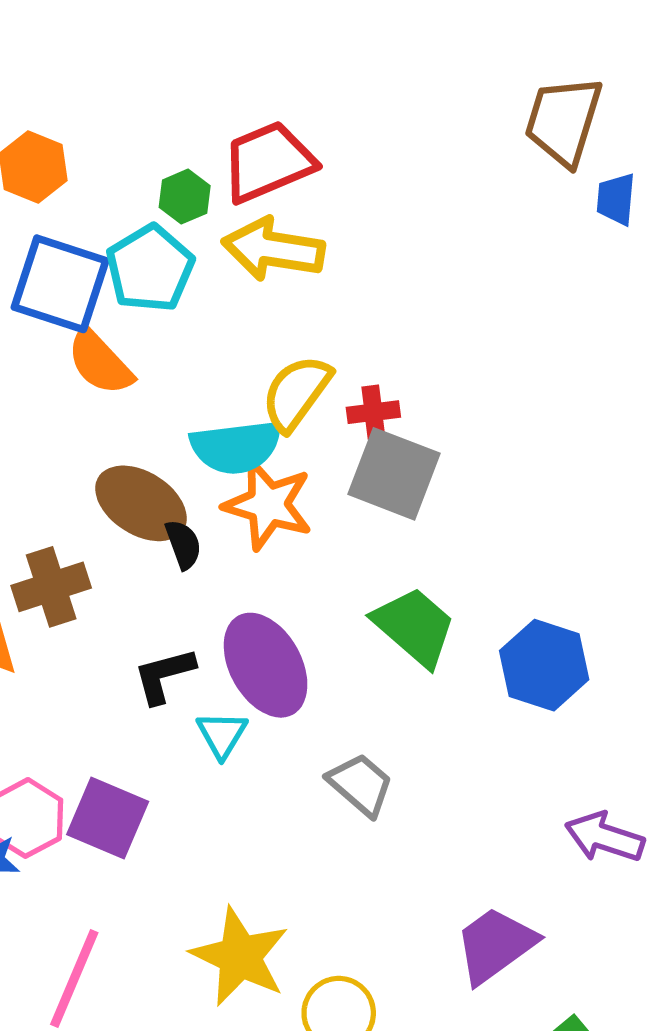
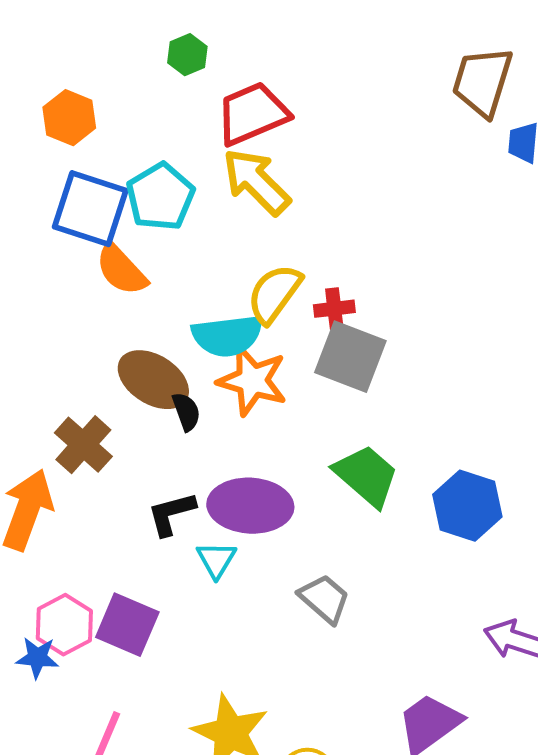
green hexagon: (185, 197) -> (187, 55), moved
yellow arrow: (273, 249) -> (256, 182), turned 36
brown cross: (51, 587) -> (83, 445), turned -30
purple ellipse: (266, 665) -> (250, 506), turned -58

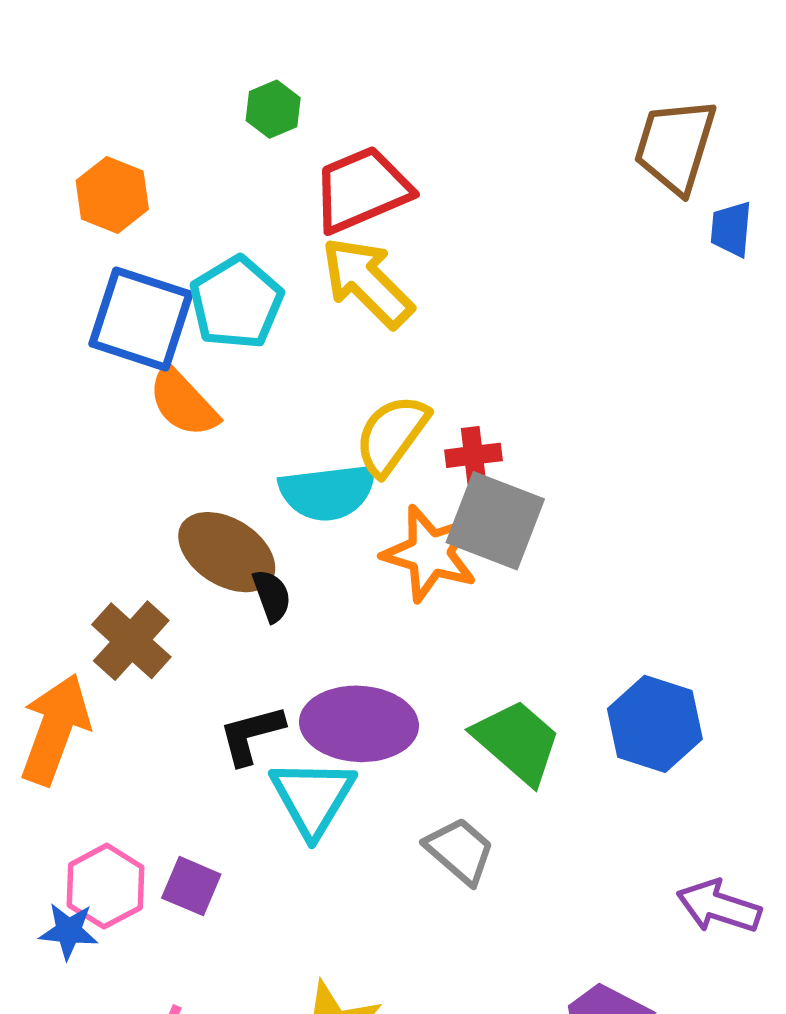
orange star: (252, 381) -> (430, 553), moved
green trapezoid: (366, 476) -> (517, 742), moved
cyan triangle: (216, 560) -> (313, 797), size x1.6
purple square: (127, 625) -> (191, 886), size x0.7

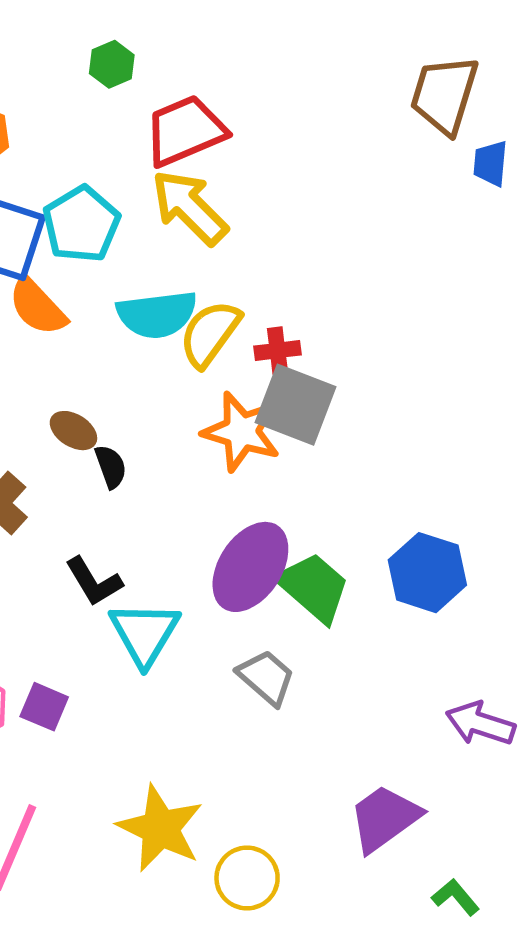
cyan semicircle: (328, 492) -> (157, 314), moved
brown ellipse: (227, 552) -> (73, 431), size x0.6
purple ellipse: (359, 724) -> (250, 567), moved, turned -60
black L-shape: (251, 735) -> (94, 582), turned -106

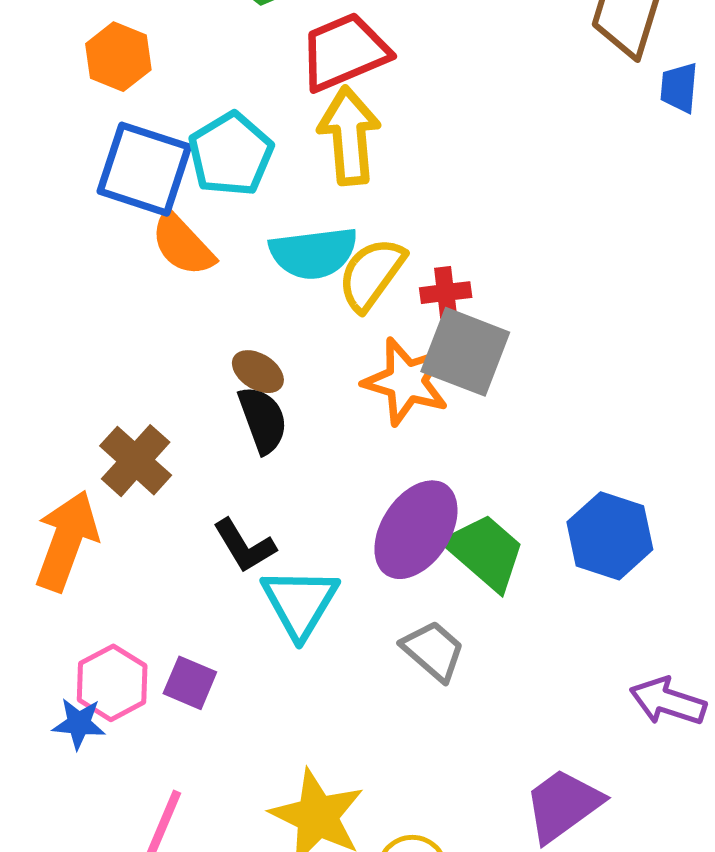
yellow arrow: (190, 207) -> (349, 136), turned 40
brown ellipse: (73, 431) -> (258, 372), moved
black semicircle: (111, 467) -> (263, 420), size x1.4

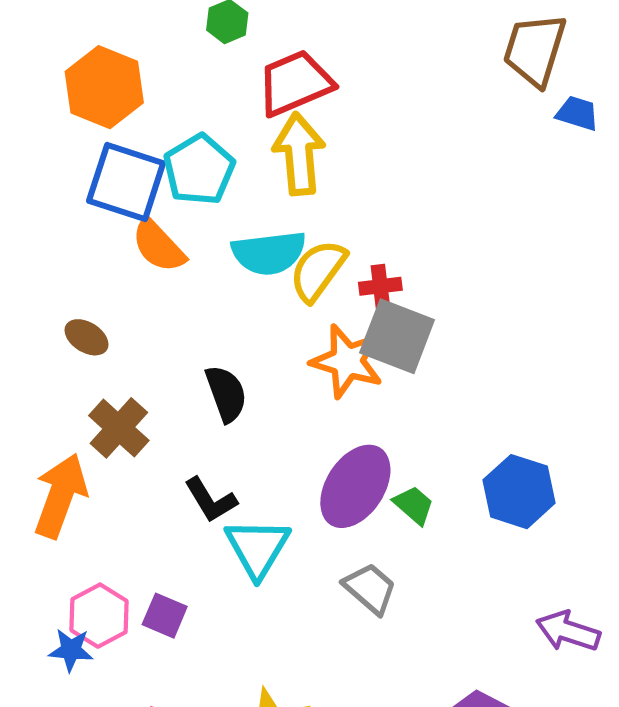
orange hexagon: (118, 57) -> (104, 87), size x1.4
blue trapezoid: (679, 88) -> (577, 113), turned 102
brown ellipse: (258, 372) -> (87, 337), moved
green trapezoid: (485, 552) -> (414, 505), size x0.6

